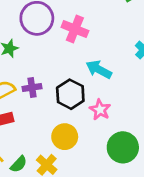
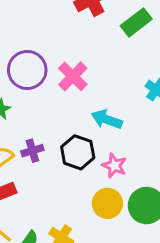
pink cross: (75, 29) -> (73, 76), turned 30
yellow circle: (65, 137) -> (107, 203), moved

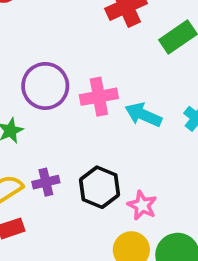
pink cross: (73, 76) -> (99, 97), turned 32
cyan arrow: (107, 119) -> (143, 115), moved

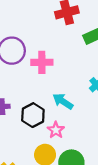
cyan arrow: (143, 115) -> (63, 101), moved

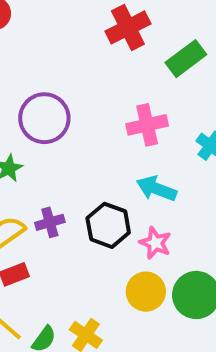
pink cross: (42, 62) -> (147, 125), moved

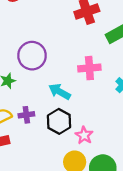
cyan arrow: (156, 189) -> (60, 92), moved

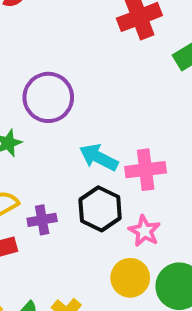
pink cross: (89, 68) -> (146, 170), moved
purple cross: (26, 115) -> (42, 220), moved

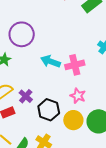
black hexagon: (100, 209) -> (49, 110), moved
purple cross: (42, 220) -> (26, 96), turned -32

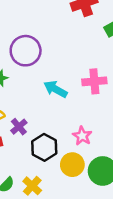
pink cross: (75, 65) -> (94, 81), moved

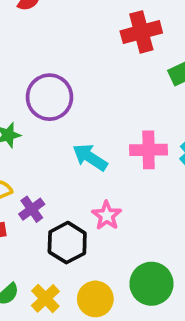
pink star: (82, 136) -> (107, 215), moved
yellow circle: (72, 165) -> (95, 299), moved

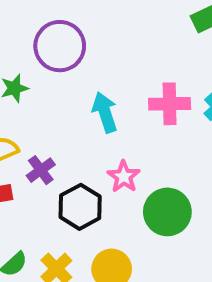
cyan arrow: (90, 157) -> (105, 112), turned 39
green circle: (151, 284) -> (167, 212), moved

